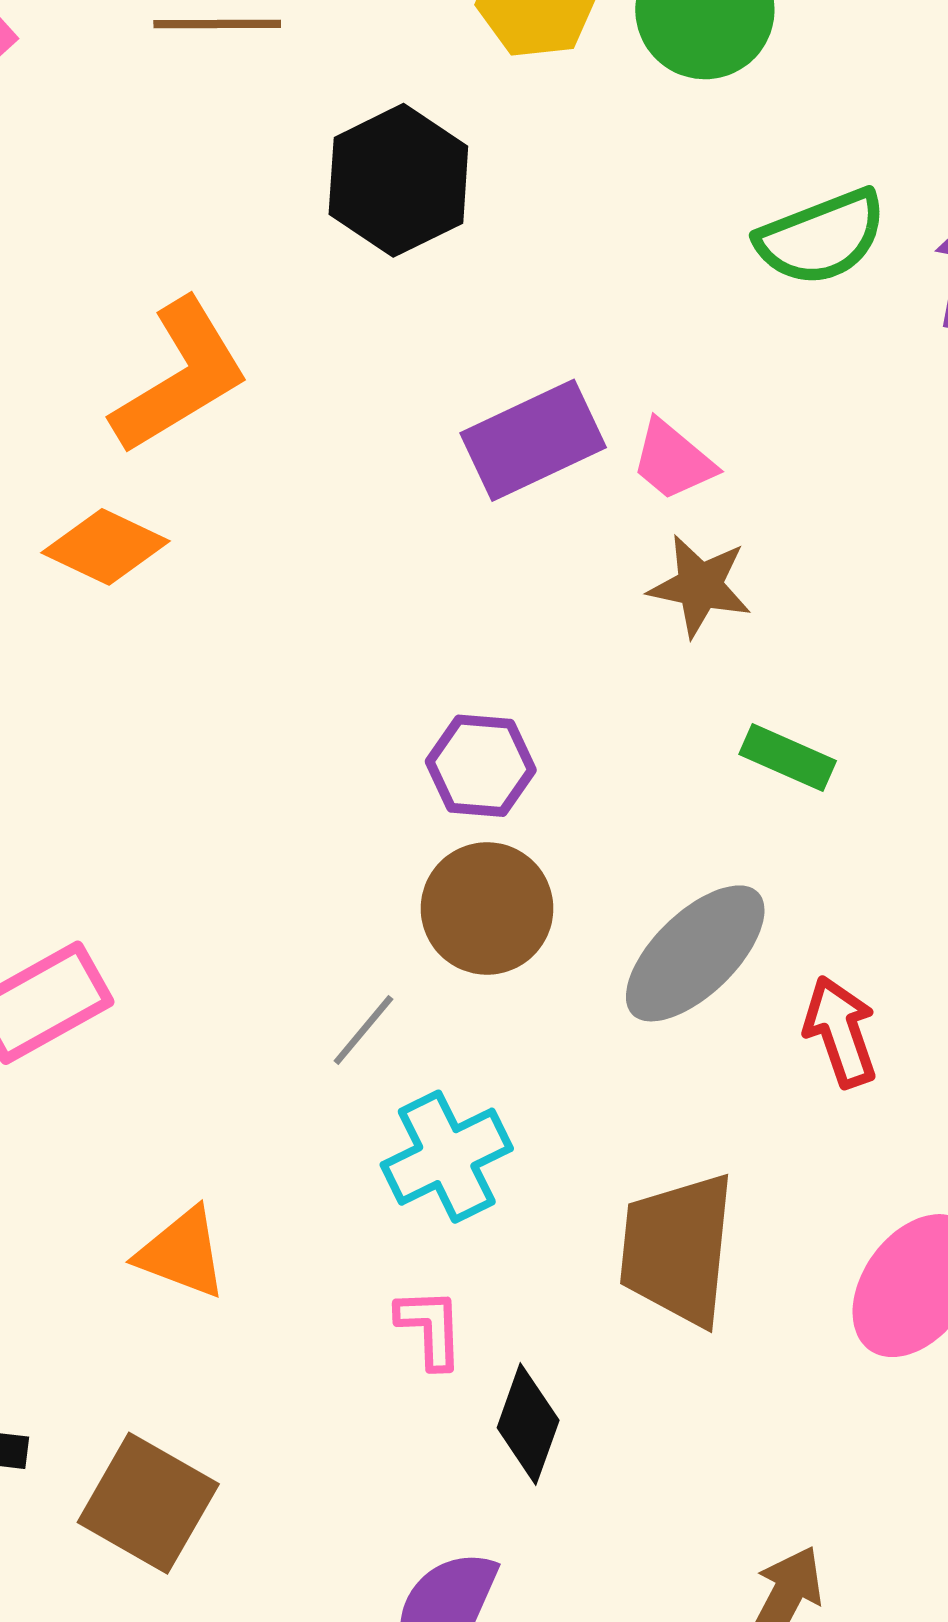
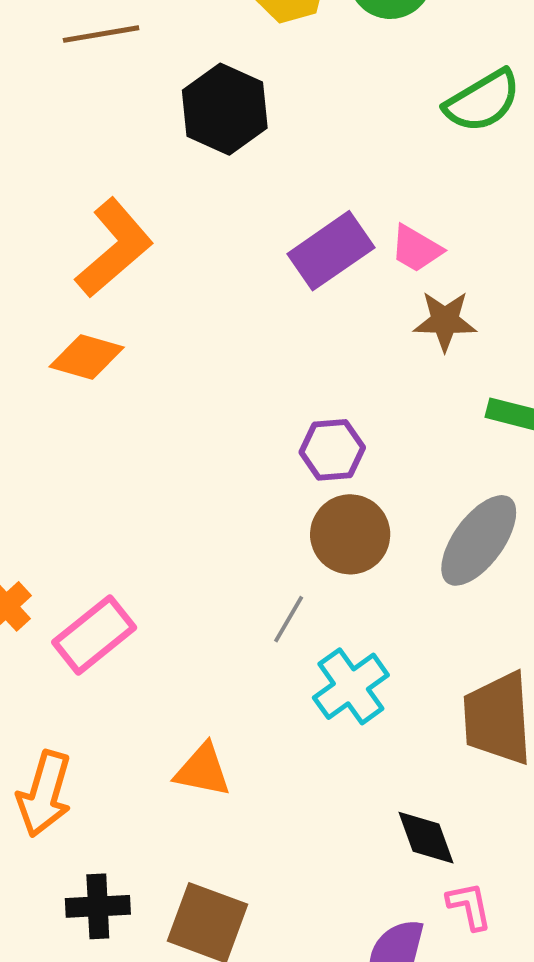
pink L-shape: (430, 1328) -> (469, 906), moved
black diamond: (528, 1424) -> (426, 838), turned -30

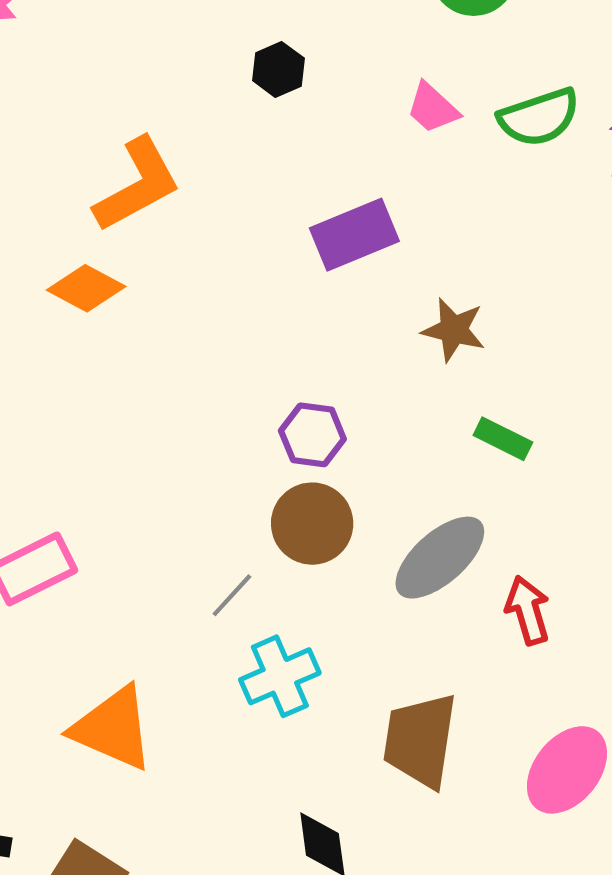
black hexagon: (225, 109) -> (278, 69), size x0.6
pink trapezoid: (416, 249) -> (433, 108), moved
orange triangle: (203, 770) -> (113, 728), size x1.5

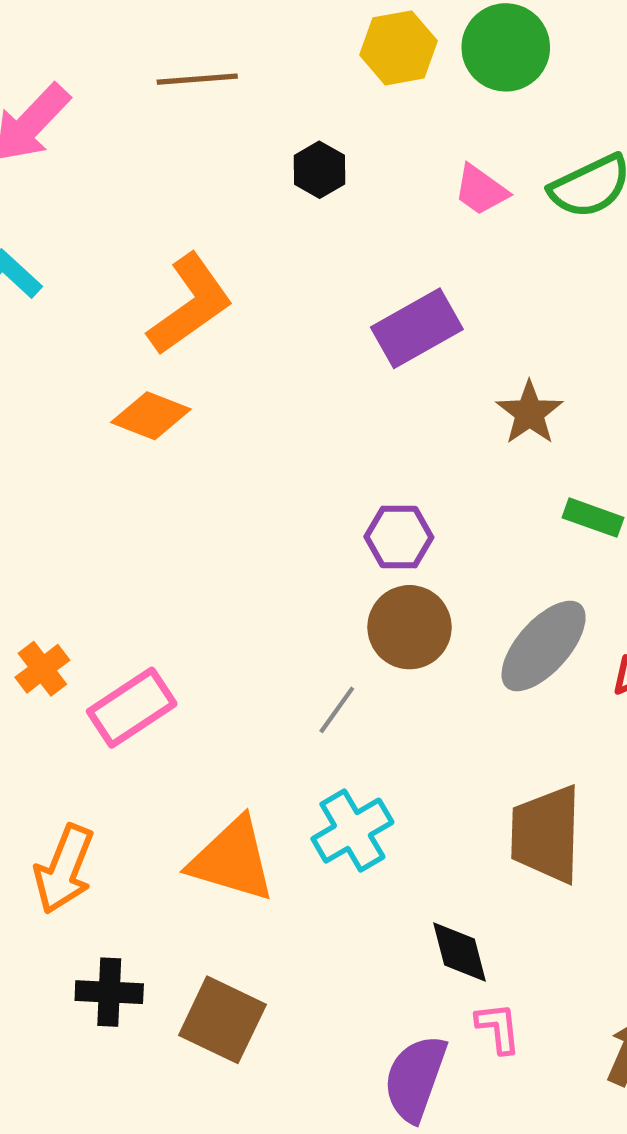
brown star: (454, 330) -> (529, 413), turned 30
cyan cross: (280, 676) -> (352, 831), moved

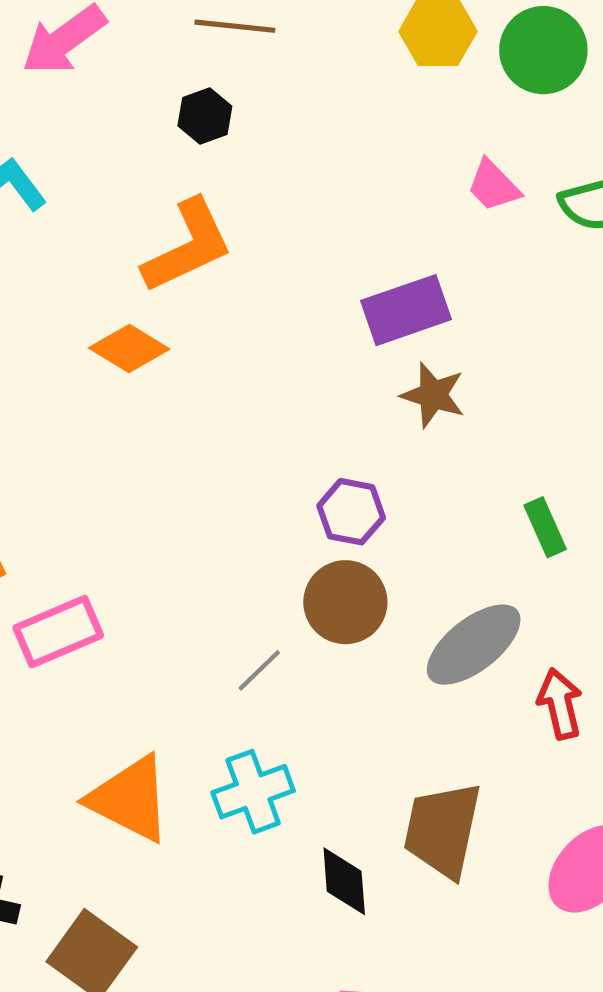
black hexagon: (319, 170) -> (205, 116), moved
brown star: (529, 413) -> (433, 395), moved, turned -30
green rectangle: (593, 518) -> (545, 527), turned 36
black diamond: (460, 952) -> (344, 881), moved

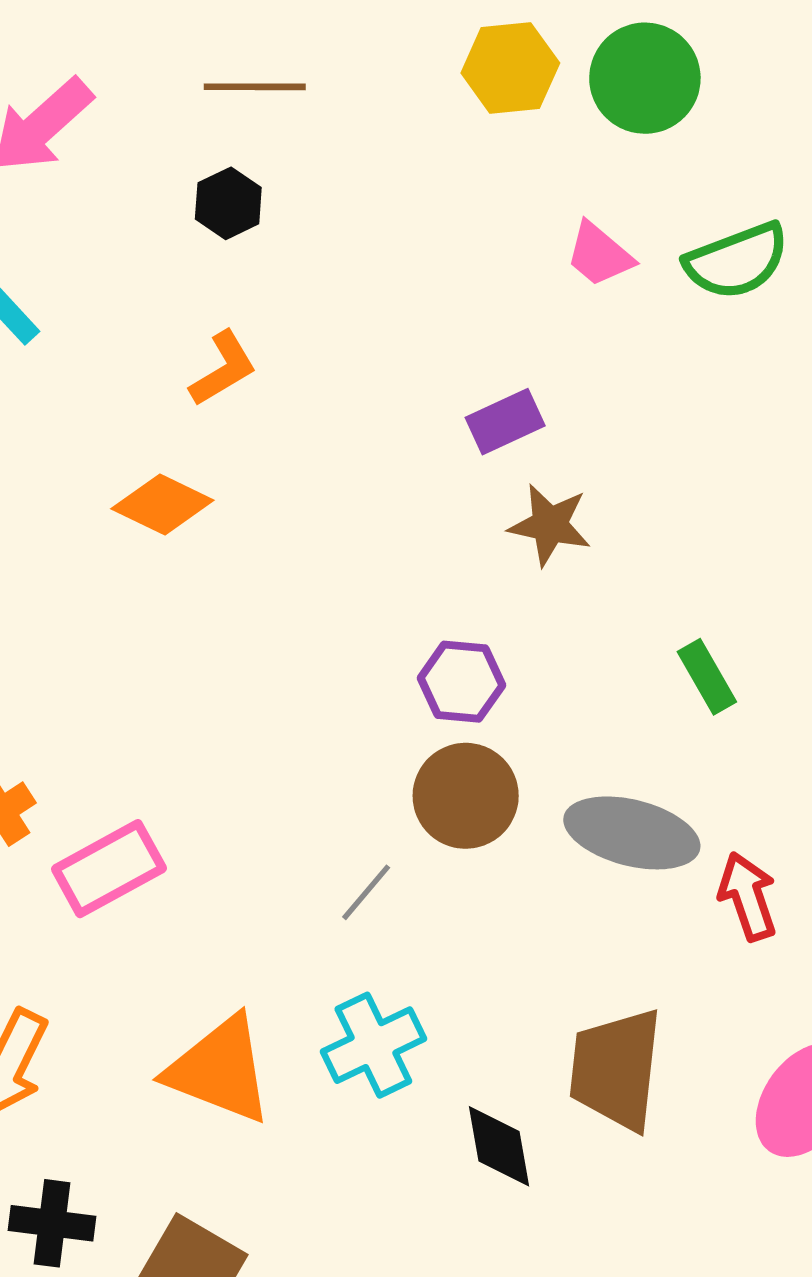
orange L-shape: (188, 246) -> (223, 369), size x0.6
purple rectangle: (406, 310) -> (505, 422), size x0.7
gray ellipse: (474, 645) -> (632, 833), turned 58

